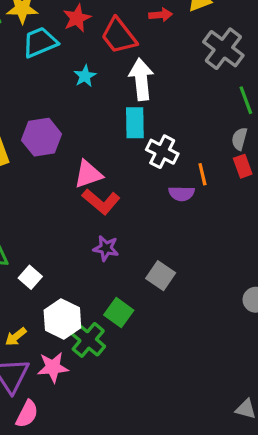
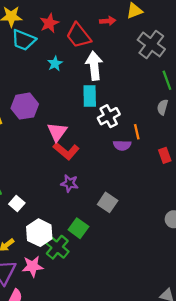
cyan trapezoid: (40, 42) -> (24, 40), turned -135
white cross: (162, 152) -> (109, 116), turned 35
red rectangle: (243, 166) -> (165, 155), moved
pink triangle: (88, 174) -> (57, 132), turned -35

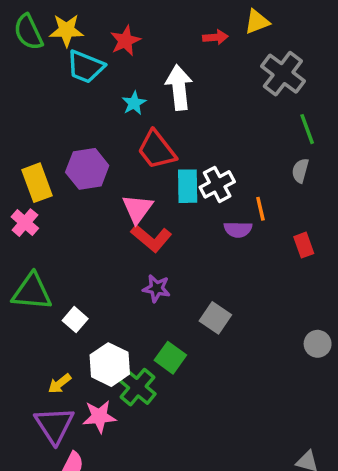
red trapezoid: (78, 36) -> (157, 150), moved
white arrow: (94, 66) -> (179, 87), moved
cyan rectangle: (90, 96) -> (188, 186), moved

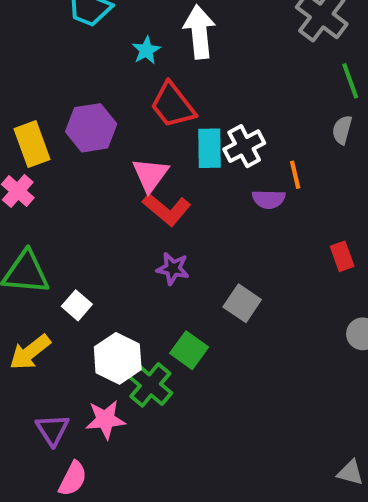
red rectangle: (304, 245) -> (342, 256), moved
yellow arrow: (60, 384) -> (30, 352), moved, size x1.5
purple triangle: (54, 425) -> (52, 430), size x0.7

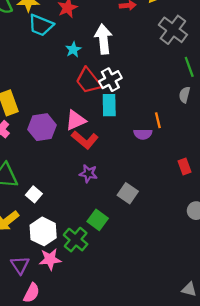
purple hexagon: (91, 128) -> (42, 127), moved
white cross: (244, 146) -> (110, 80), moved
pink triangle: (150, 175) -> (76, 120), turned 30
white hexagon: (118, 358) -> (43, 231), moved

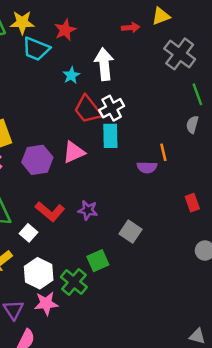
red L-shape: (85, 140) -> (50, 211), moved
green square: (98, 220) -> (98, 261), turned 30

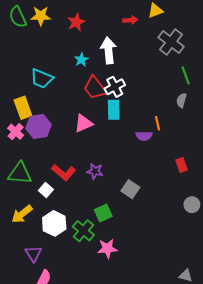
cyan trapezoid: (36, 49) -> (42, 78), moved
purple hexagon: (37, 160) -> (39, 126), moved
pink star: (46, 303) -> (107, 248), moved

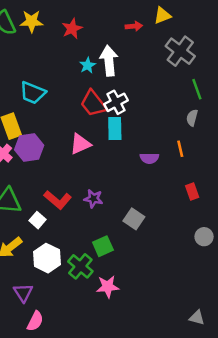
cyan star: (81, 60) -> (87, 65), moved
orange line: (157, 123) -> (180, 149), moved

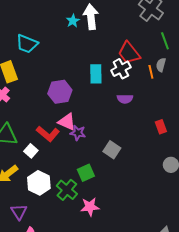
white cross: (116, 102) -> (121, 69), moved
red trapezoid: (93, 103) -> (129, 53), moved
pink triangle: (80, 144) -> (67, 122), moved, turned 48
purple hexagon: (29, 147) -> (60, 92), moved
orange line: (180, 149) -> (151, 72), moved

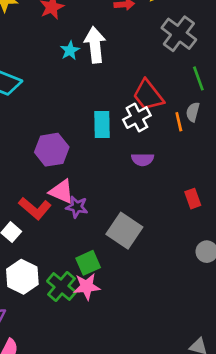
gray square: (112, 150) -> (124, 231), size x1.4
pink star: (90, 207) -> (87, 287), moved

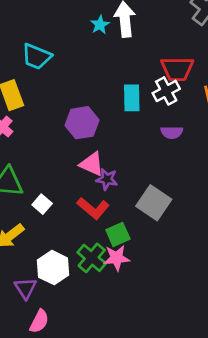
red trapezoid: (148, 95) -> (177, 69), turned -52
red L-shape: (35, 208) -> (93, 208), moved
white hexagon: (22, 277) -> (53, 268), moved

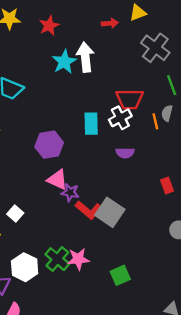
cyan star: (100, 25) -> (64, 62), size x1.5
red L-shape: (93, 208) -> (89, 210), moved
green square: (118, 234) -> (120, 275), moved

